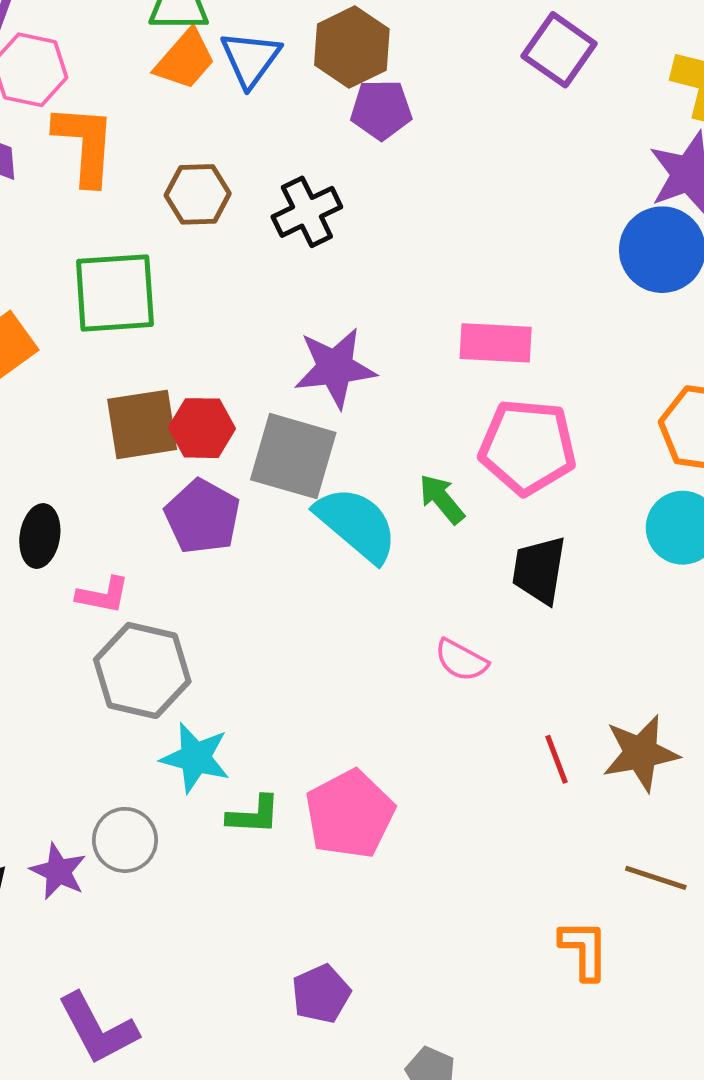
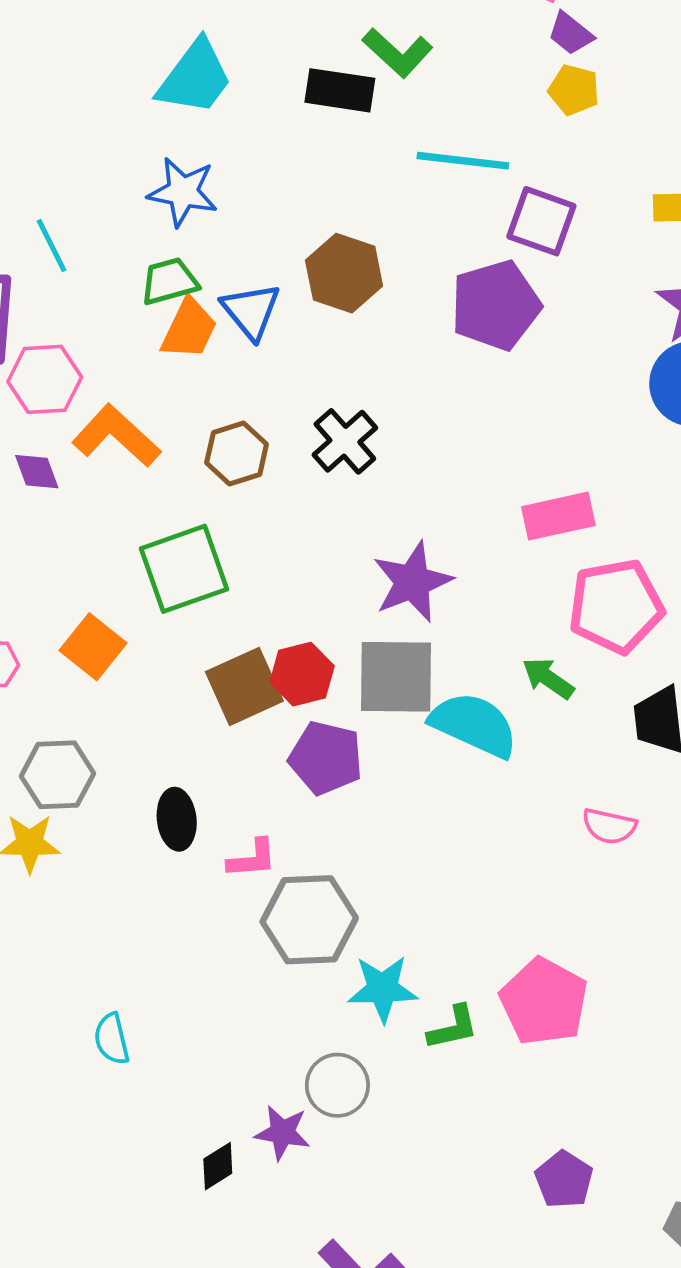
purple pentagon: (381, 110) -> (496, 305), moved, size x1.5
orange L-shape: (85, 144) -> (116, 436), turned -36

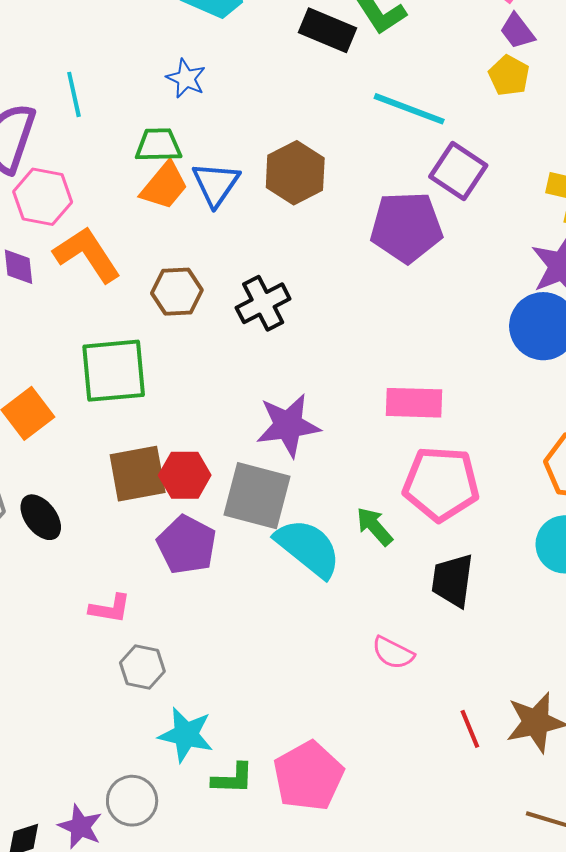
blue star: (183, 192) -> (186, 78), size x0.7
black ellipse: (177, 819) -> (41, 517), moved, turned -45
gray hexagon: (309, 920) -> (142, 667), size x0.6

